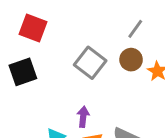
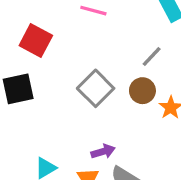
purple arrow: (83, 117) -> (103, 151), moved, turned 60

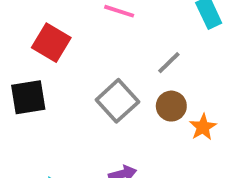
gray line: (152, 56) -> (169, 63), moved

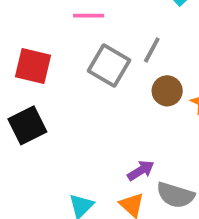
gray square: (117, 101) -> (109, 66), moved

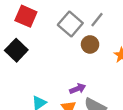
brown circle: (167, 91) -> (90, 44), moved
black square: (27, 125) -> (16, 50), turned -30

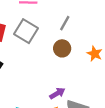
gray square: (70, 24) -> (26, 31), moved

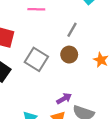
gray square: (26, 31) -> (36, 59), moved

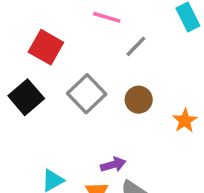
gray line: (72, 30) -> (136, 46), moved

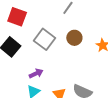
purple arrow: (113, 165) -> (36, 73), moved

